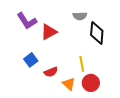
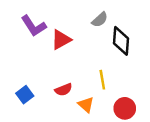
gray semicircle: (80, 16) -> (100, 20), turned -40
blue square: (31, 60) -> (25, 95), moved
red circle: (91, 83) -> (125, 108), moved

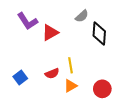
yellow line: (102, 80) -> (71, 65), moved
orange triangle: (86, 105) -> (71, 86), turned 48

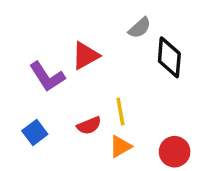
purple L-shape: (28, 21) -> (47, 77), moved

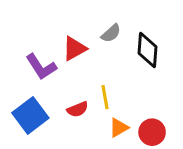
gray semicircle: (140, 28) -> (111, 33), moved
blue square: (35, 132) -> (30, 115), size x1.6
orange triangle: (120, 146) -> (119, 128), moved

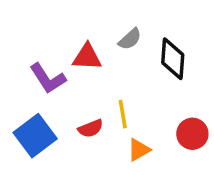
red triangle: (74, 49) -> (87, 57), turned 32
red circle: (152, 132) -> (192, 134), moved

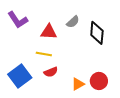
purple L-shape: (48, 78) -> (18, 20), moved
yellow line: (123, 114) -> (44, 54), moved, turned -70
red circle: (192, 134) -> (99, 81), moved

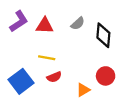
purple L-shape: (18, 20) -> (19, 21), turned -90
red triangle: (49, 32) -> (45, 26), moved
red circle: (99, 81) -> (106, 76), moved

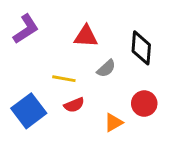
gray semicircle: (78, 24) -> (106, 68), moved
red triangle: (45, 26) -> (86, 36), moved

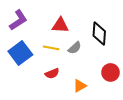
yellow line: (64, 79) -> (51, 48), moved
red circle: (144, 104) -> (111, 72), moved
blue square: (29, 111) -> (20, 53), moved

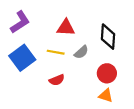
red circle: (111, 72) -> (107, 73), moved
orange triangle: (80, 86) -> (106, 96), moved, turned 48

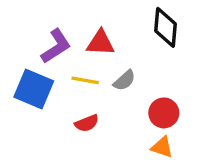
purple L-shape: (20, 22) -> (56, 46), moved
black diamond: (108, 37) -> (165, 27), moved
blue square: (22, 58) -> (34, 89), turned -30

